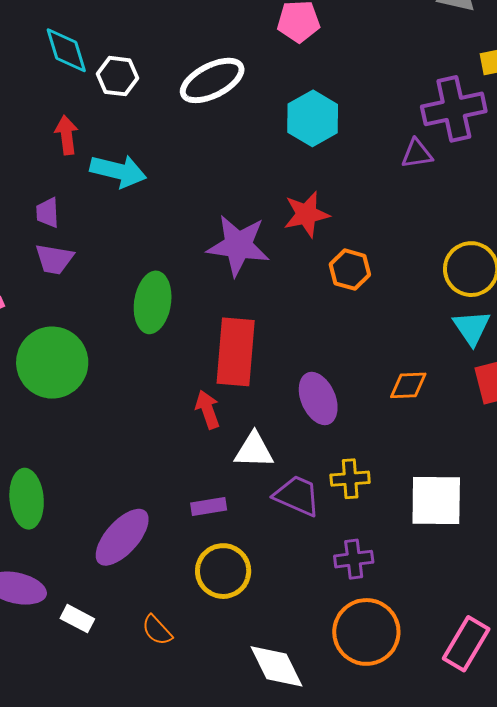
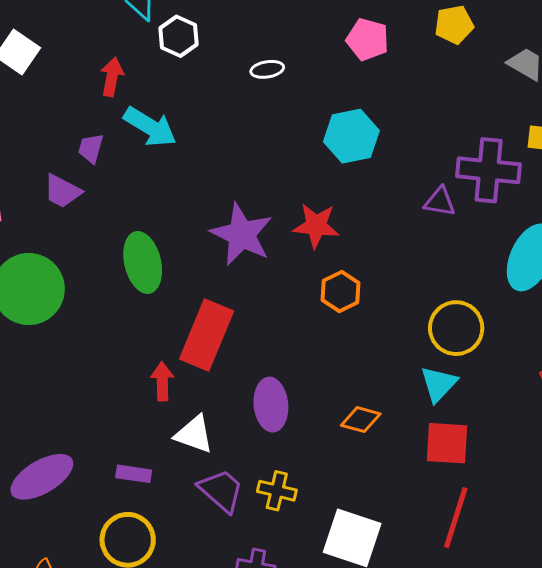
white ellipse: (212, 80) -> (267, 69), size x0.5
purple trapezoid: (48, 213) -> (91, 148), moved
green ellipse: (153, 302) -> (143, 262), turned -40

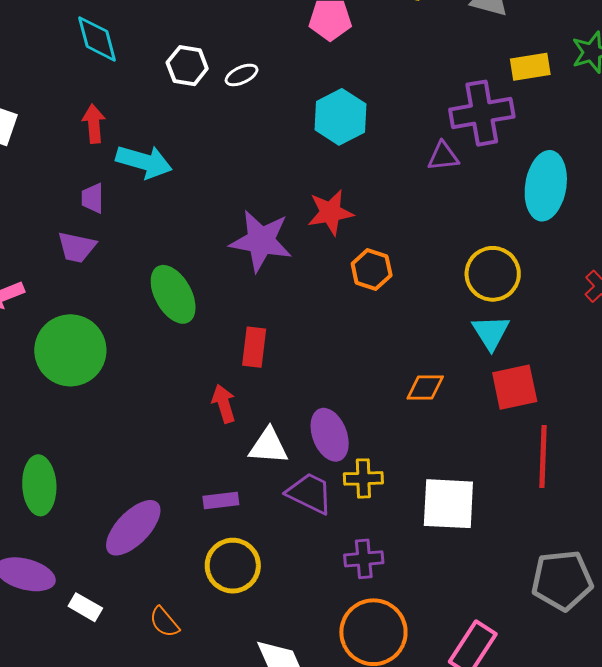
white hexagon: (178, 36) -> (187, 66), moved
red rectangle: (207, 335) -> (254, 347), size x0.6
purple ellipse: (271, 405) -> (330, 435), moved

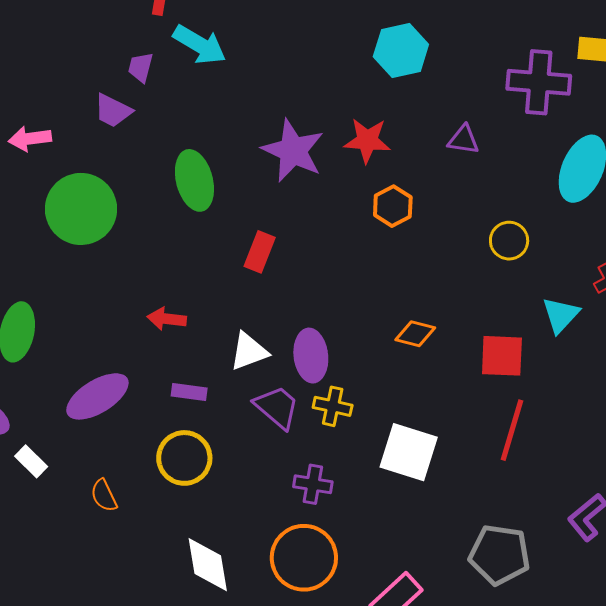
purple triangle: (443, 156) -> (463, 140), moved
yellow circle: (493, 274) -> (509, 241), size x0.7
cyan triangle: (491, 332) -> (561, 315), moved
red arrow: (224, 404) -> (167, 319), moved, turned -81
white triangle: (268, 446) -> (249, 351), turned -39

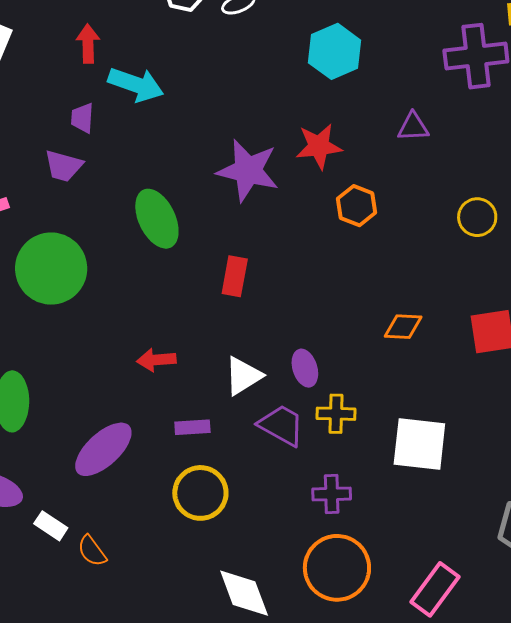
purple ellipse: (311, 356) -> (305, 368), size x0.7
orange semicircle: (104, 496) -> (92, 551), moved

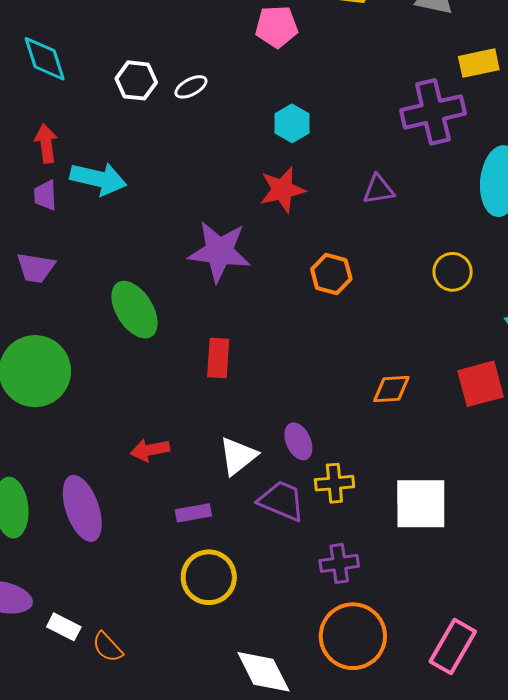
cyan hexagon: (335, 51) -> (292, 123), size x0.7
purple trapezoid: (82, 118) -> (45, 195), moved
red star: (319, 146) -> (282, 190), moved
purple ellipse: (103, 449) -> (82, 508), moved, turned -60

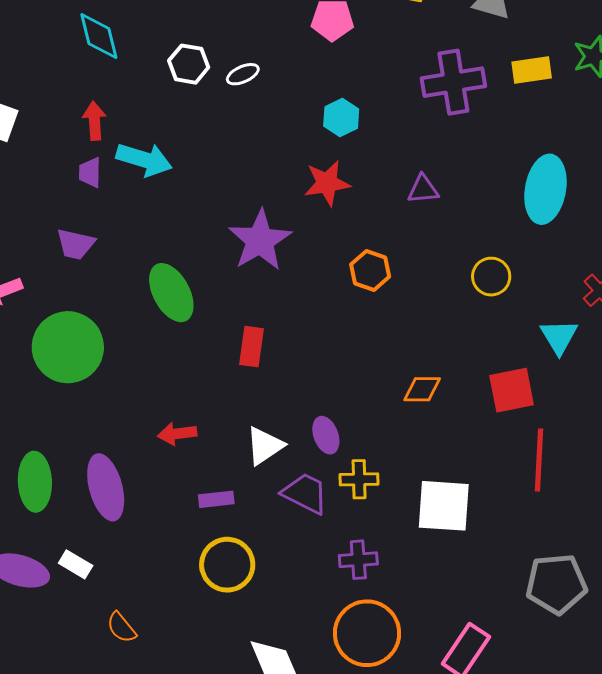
purple cross: (433, 112) -> (453, 82), moved
purple star: (219, 251) -> (260, 240), turned 30
white rectangle: (64, 627) -> (76, 564), moved

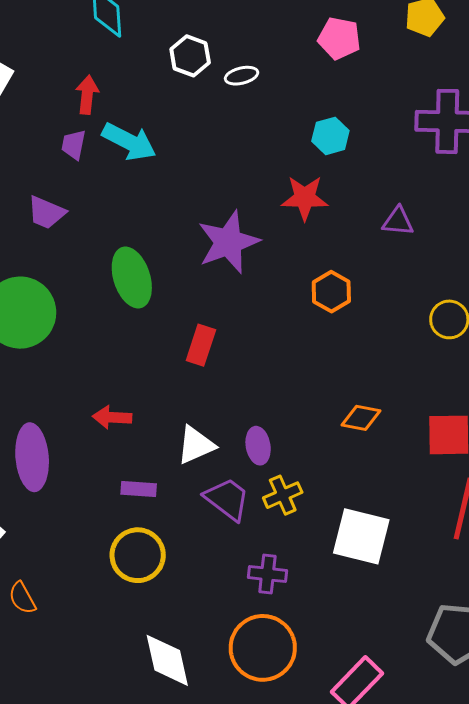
yellow cross: (359, 479) -> (283, 495), turned -33

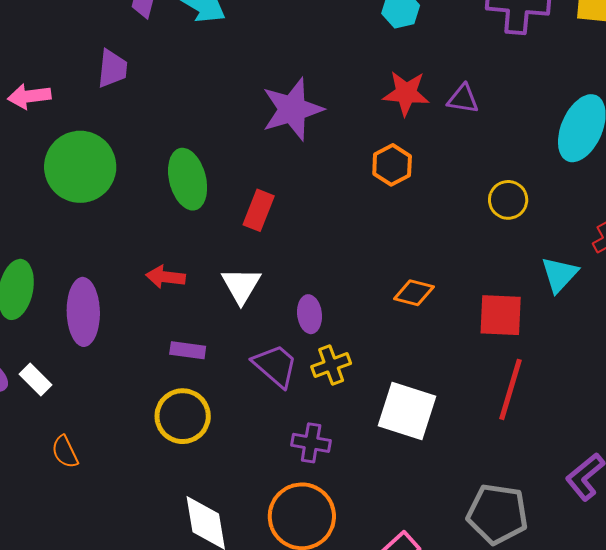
red star: (305, 198) -> (406, 93), moved
purple trapezoid: (46, 213) -> (112, 69), turned -111
green ellipse: (132, 278) -> (188, 179), moved
white triangle: (196, 445) -> (241, 285), moved, turned -39

